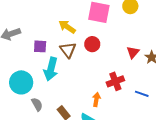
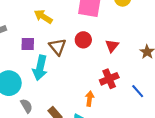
yellow arrow: (67, 27) -> (43, 17), moved
red triangle: (133, 52) -> (112, 46), moved
blue line: (142, 94) -> (138, 91), turned 32

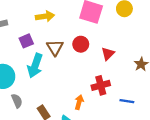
yellow arrow: (43, 17) -> (45, 16), turned 132
purple square: (28, 44) -> (26, 41), turned -32
blue line: (138, 91) -> (127, 101), turned -48

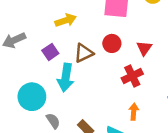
brown triangle: (55, 48) -> (84, 53), turned 48
red cross: (101, 85) -> (132, 76), moved
orange arrow: (79, 102) -> (134, 112), moved

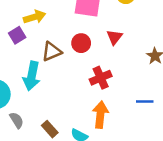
red triangle: (144, 48) -> (114, 37), moved
purple square: (50, 52) -> (17, 35), moved
orange arrow: (134, 112) -> (100, 115), size x1.5

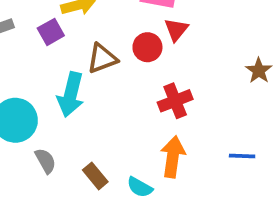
red triangle: (114, 37) -> (176, 30), moved
blue line: (145, 101) -> (242, 156), moved

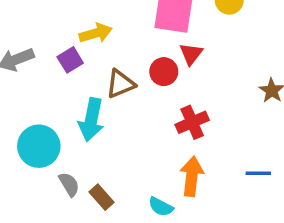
brown rectangle: (95, 176) -> (101, 197), moved

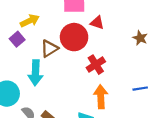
red triangle: (191, 54) -> (97, 23), moved, turned -40
red circle: (164, 72) -> (74, 37), size x1.6

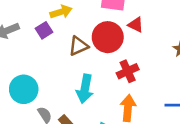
cyan arrow: (35, 73) -> (85, 89), moved

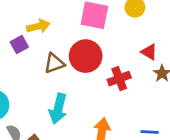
red triangle: (136, 25) -> (149, 52), moved
red cross: (128, 71) -> (119, 79), moved

